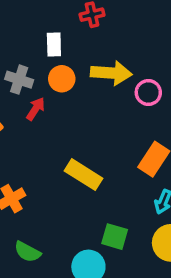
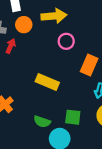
pink circle: (148, 93) -> (66, 41), moved
green semicircle: (27, 252) -> (42, 122), moved

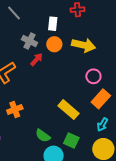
pink circle: (66, 41) -> (93, 76), moved
yellow rectangle: (47, 82) -> (69, 110), moved

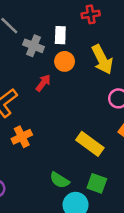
gray cross: (30, 41) -> (33, 46), moved
yellow arrow: (84, 45) -> (102, 59), turned 55
orange cross: (15, 110) -> (22, 137), moved

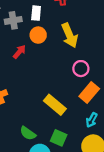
gray cross: (33, 46) -> (13, 20), turned -35

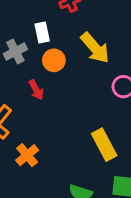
red arrow: (19, 52) -> (36, 90), turned 128
yellow rectangle: (55, 105) -> (104, 145), turned 40

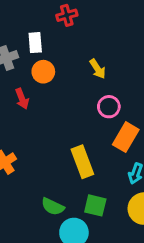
yellow arrow: (95, 48) -> (98, 69), moved, size x0.6

